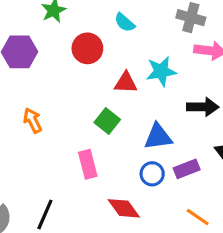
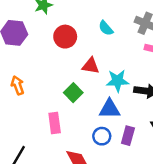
cyan semicircle: (125, 22) -> (106, 28), moved
cyan star: (161, 71) -> (117, 81), moved
purple rectangle: (187, 169) -> (128, 136), turned -60

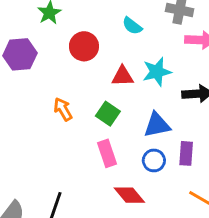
cyan star: (117, 81) -> (157, 72), moved
orange arrow: (18, 85) -> (63, 109), moved
pink rectangle: (55, 123) -> (107, 153), moved

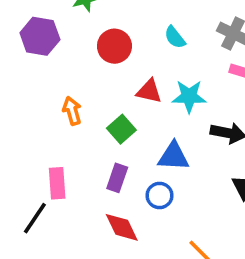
pink rectangle: (107, 153) -> (57, 183), moved
purple rectangle: (186, 153) -> (117, 178), moved

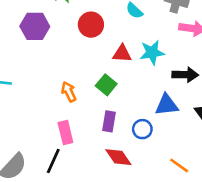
orange arrow: (72, 111) -> (69, 92), moved
blue triangle: (173, 156) -> (167, 105), moved

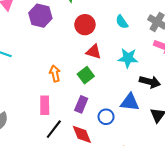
red triangle: (122, 54) -> (94, 52), moved
black line: (53, 161) -> (54, 129), moved

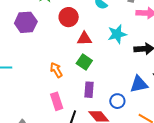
blue triangle: (130, 102) -> (139, 84), moved
blue circle: (106, 117) -> (117, 101), moved

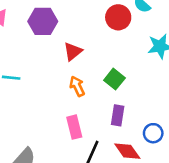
red circle: (69, 17) -> (118, 17), moved
red triangle: (84, 39) -> (73, 51), moved, turned -42

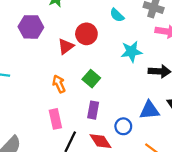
red circle: (118, 17) -> (86, 34), moved
red triangle: (73, 51) -> (66, 46), moved

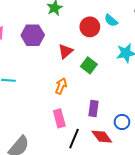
red circle: (86, 34) -> (90, 27), moved
green square: (91, 79) -> (89, 65), moved
orange arrow: (59, 84) -> (61, 86), turned 49

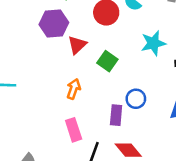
purple hexagon: (33, 35) -> (54, 23), moved
blue circle: (122, 122) -> (136, 99), moved

